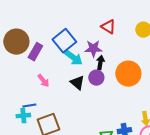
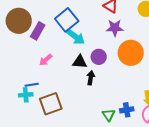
purple star: (93, 49) -> (115, 28), moved
black arrow: (100, 63) -> (91, 78), moved
pink arrow: (43, 81) -> (46, 60), turned 88
black triangle: (77, 83) -> (80, 62), turned -35

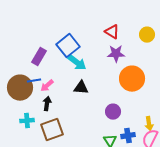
brown circle: (19, 21) -> (20, 88), moved
purple circle: (99, 57) -> (113, 112), moved
black arrow: (91, 78) -> (47, 104), moved
blue line: (32, 85) -> (34, 81), moved

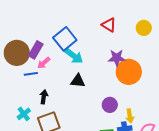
purple star: (116, 54) -> (117, 58), moved
pink arrow: (47, 86) -> (44, 63), moved
brown circle: (20, 88) -> (17, 53), moved
cyan cross: (27, 121) -> (24, 114), turned -32
yellow arrow: (149, 124) -> (130, 116), moved

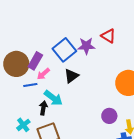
cyan arrow: (74, 56) -> (53, 98), moved
purple star: (117, 58) -> (86, 46), moved
black triangle: (78, 81) -> (71, 76), moved, turned -42

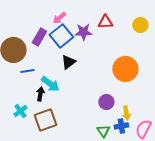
red triangle: (108, 36) -> (105, 22), turned -35
purple rectangle: (35, 61) -> (39, 37), moved
pink arrow: (43, 74) -> (59, 18), moved

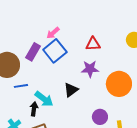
red triangle: (105, 22) -> (93, 44), moved
purple star: (83, 32) -> (90, 69), moved
black triangle: (68, 62) -> (71, 90), moved

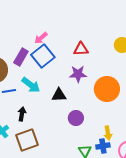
black triangle: (71, 90) -> (59, 95), turned 35
cyan arrow: (44, 99) -> (31, 85), moved
purple circle: (100, 117) -> (76, 118), moved

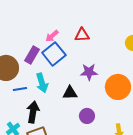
red triangle: (81, 49) -> (82, 35), moved
cyan arrow: (31, 85) -> (42, 83), turned 36
black arrow: (22, 114) -> (33, 112), size x1.5

